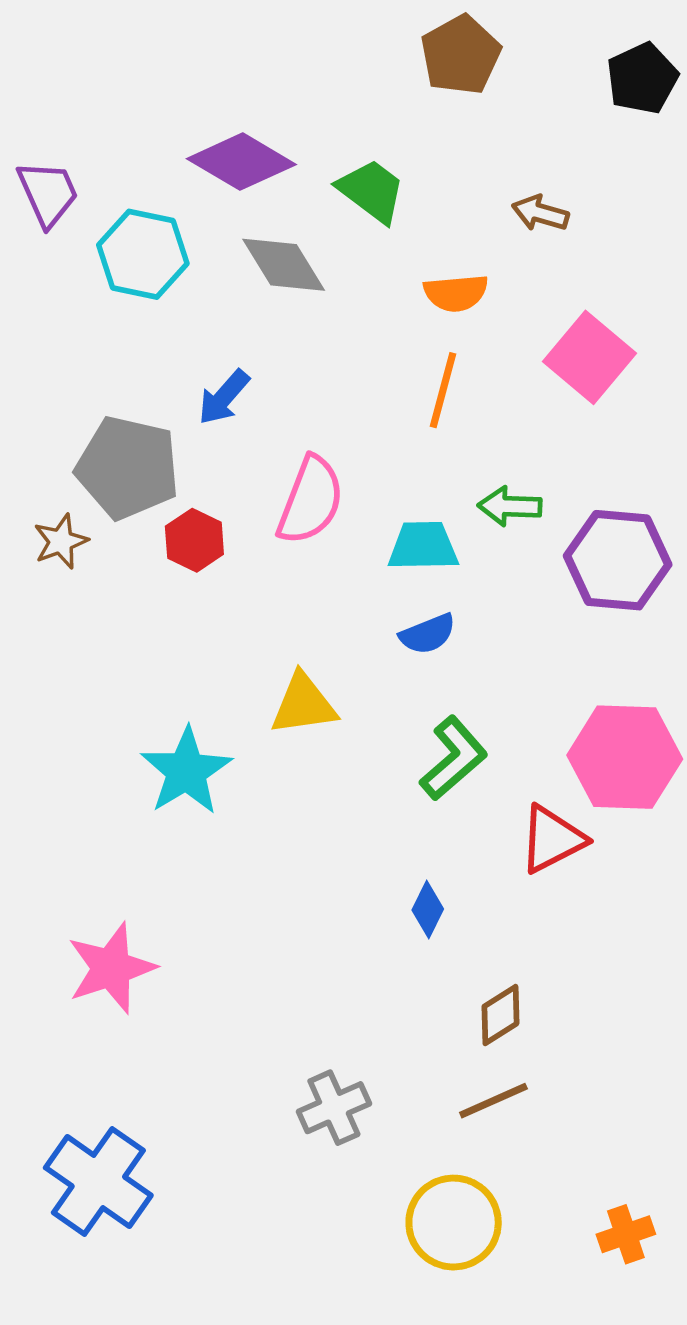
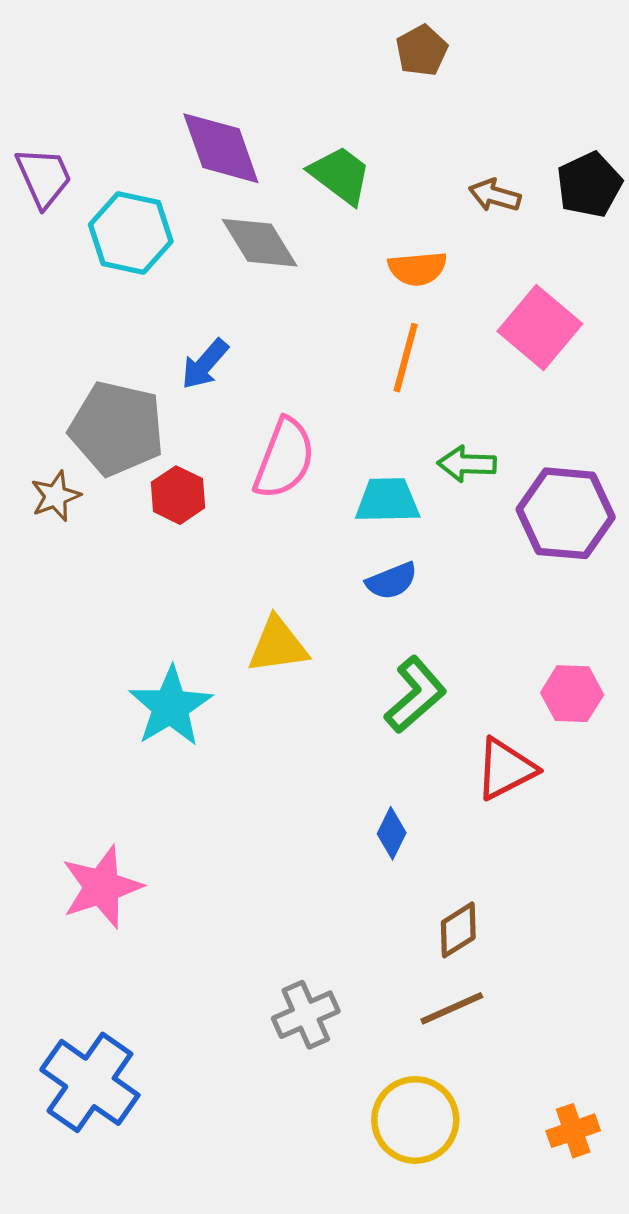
brown pentagon: (461, 55) -> (422, 50), size x0.7
black pentagon: (642, 78) -> (589, 185), moved
purple diamond: (241, 162) -> (221, 148), turned 40
pink hexagon: (625, 757) -> (572, 694), size x0.6

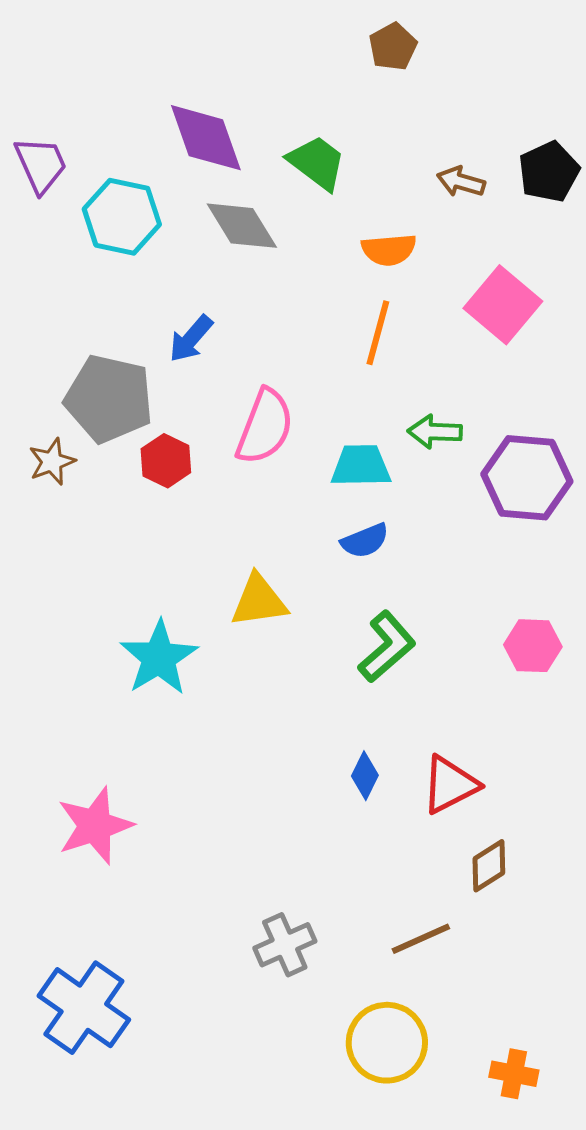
red triangle: (505, 769) -> (450, 785), moved
brown diamond: (458, 930) -> (489, 866), moved
orange cross: (573, 1131) -> (514, 1074), moved, turned 30

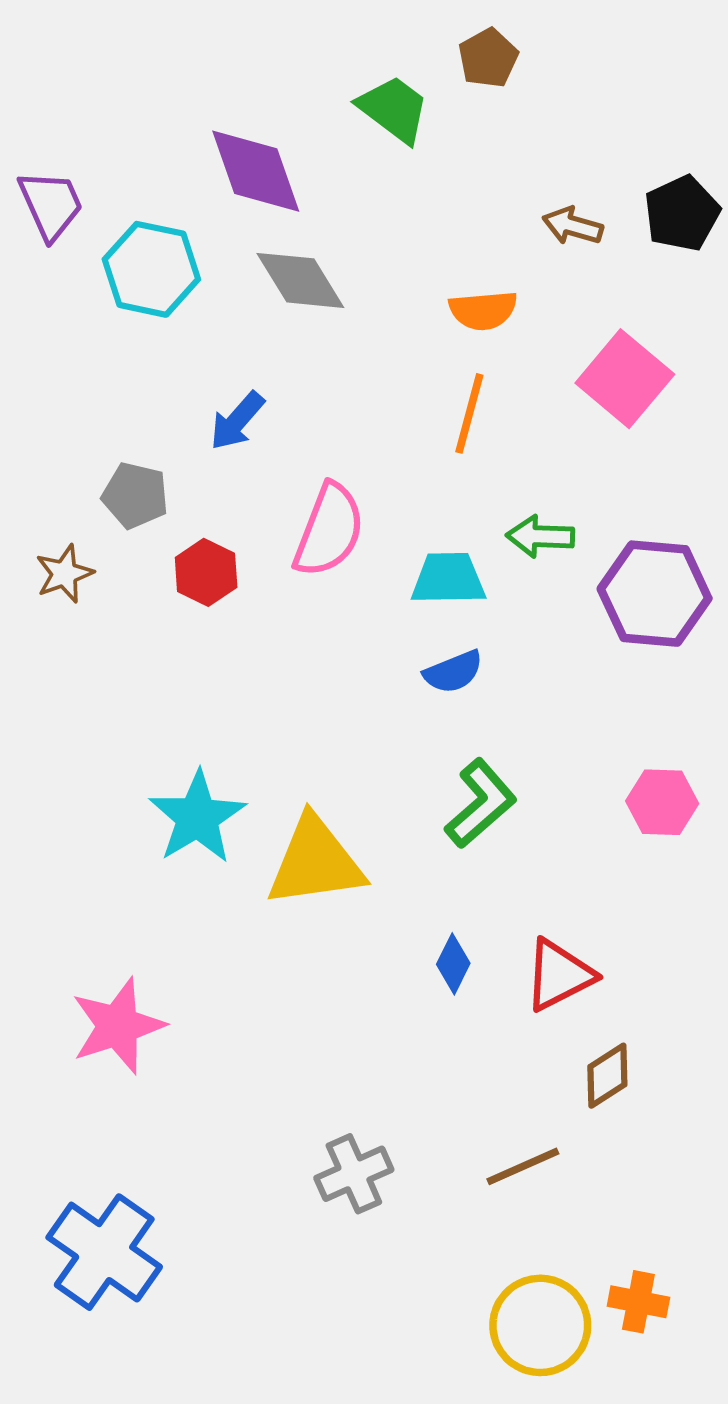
green trapezoid: (317, 163) -> (394, 109), moved
gray pentagon: (109, 399) -> (135, 495), size x0.6
yellow triangle: (259, 601) -> (315, 862), moved, size x1.4
yellow circle: (387, 1043) -> (540, 1325), moved
orange cross: (514, 1074) -> (638, 1302), moved

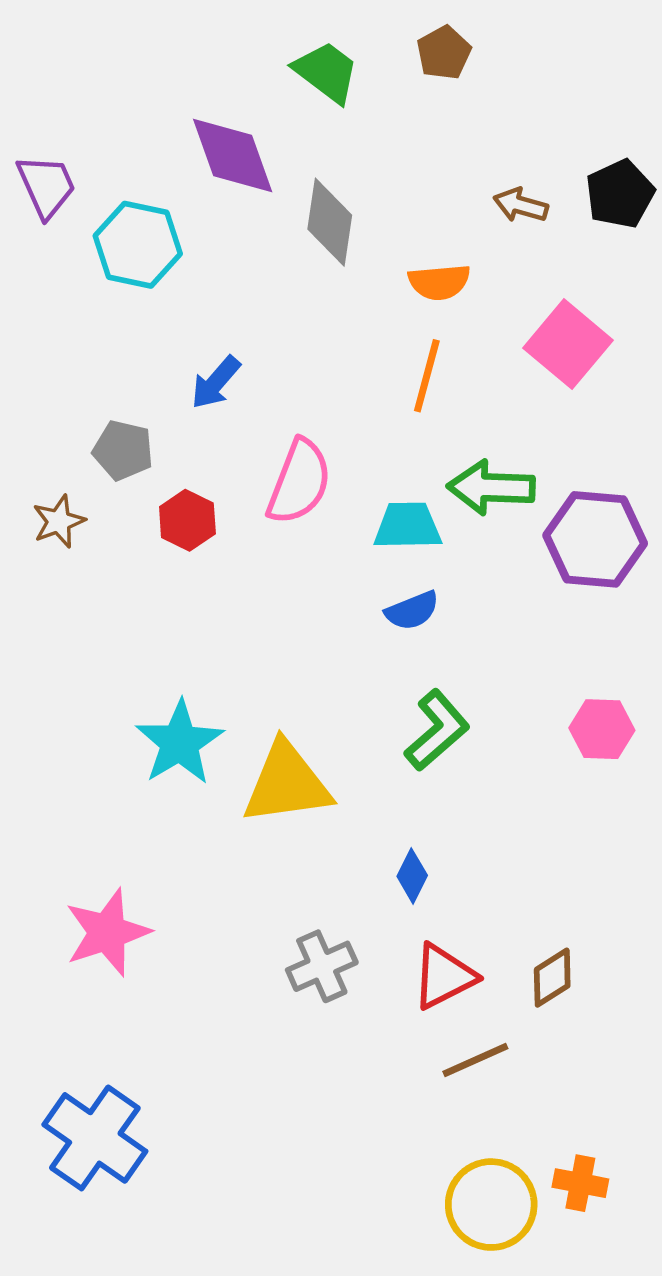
green trapezoid: (394, 109) -> (326, 72), moved
gray diamond: (300, 280) -> (330, 222), moved, turned 40
green arrow: (540, 536) -> (491, 488), size x1.4
red triangle: (559, 975) -> (444, 976), moved
gray cross: (354, 1174) -> (322, 966), moved

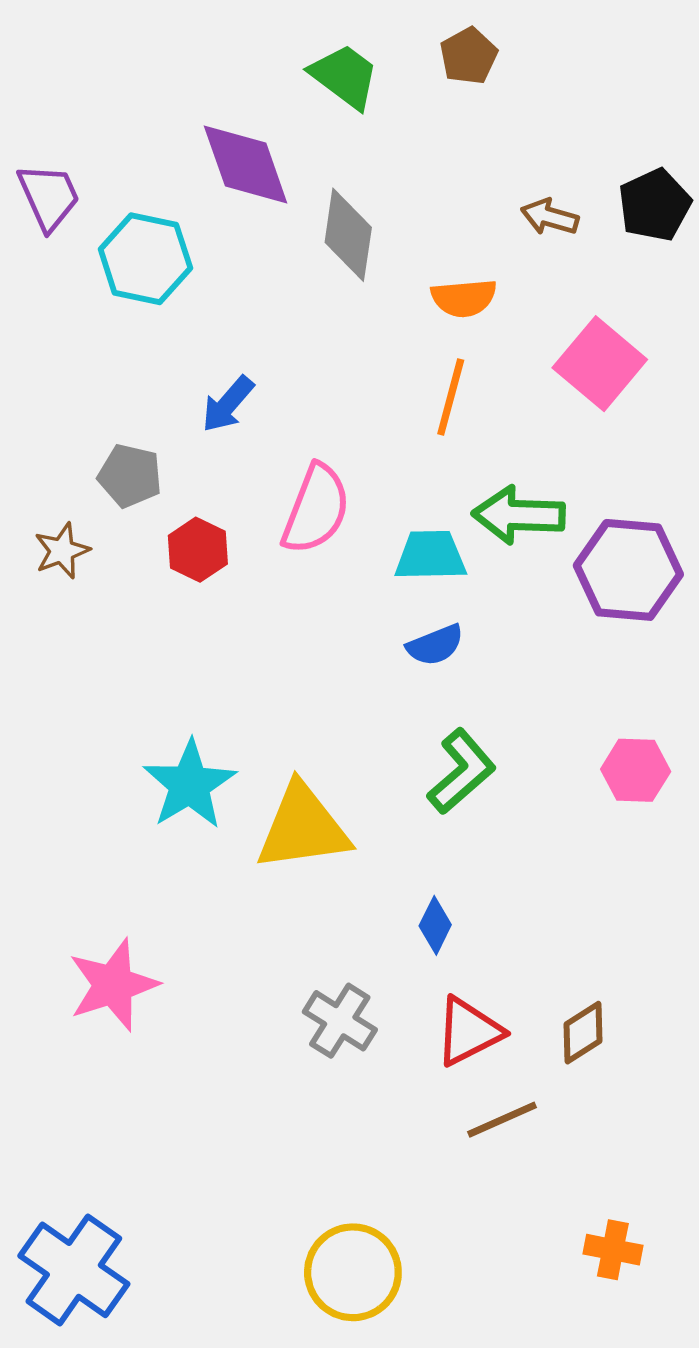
gray cross: (322, 966) -> (340, 1021), turned -34
blue cross: (95, 1138) -> (74, 1270), moved
yellow circle: (491, 1205) -> (353, 1272), moved

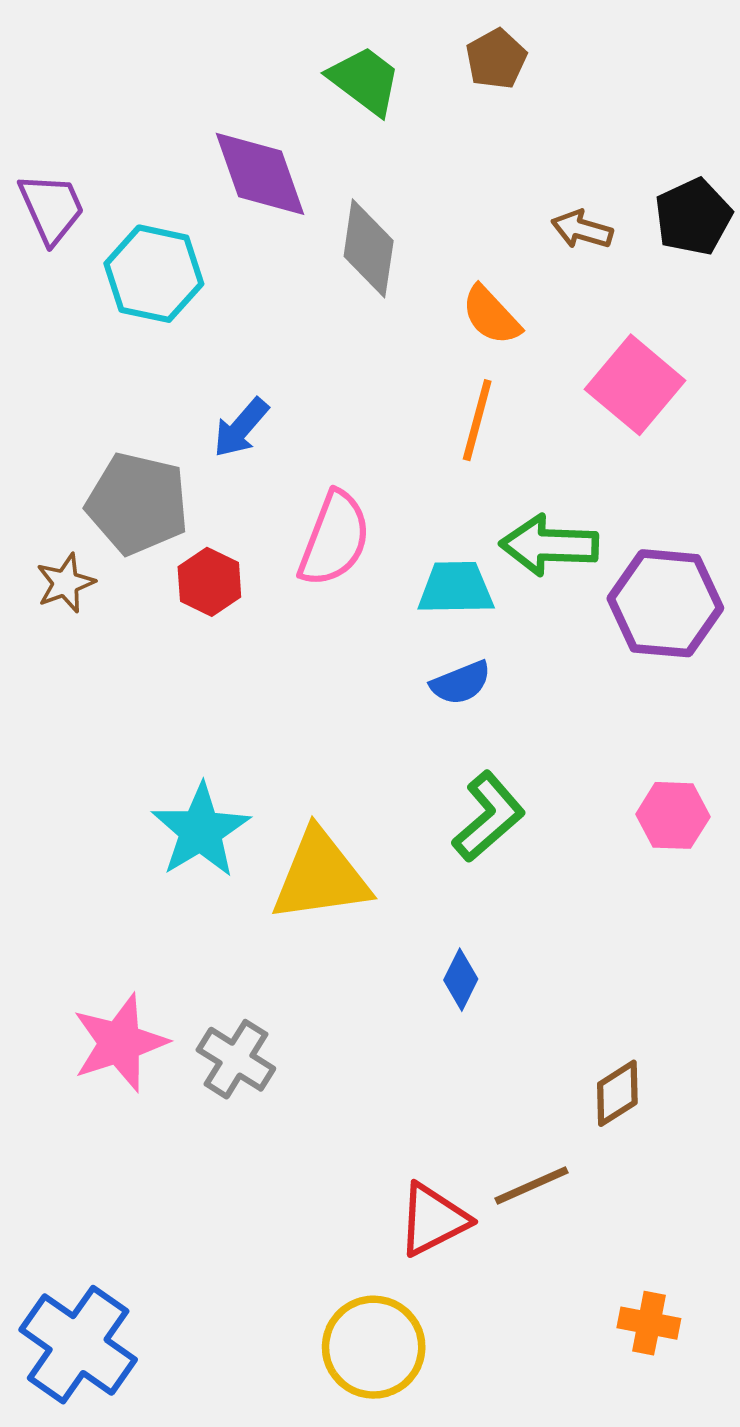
orange semicircle: (464, 298) -> (491, 315), turned 52
gray pentagon: (130, 476) -> (137, 504), size x1.5
gray cross: (340, 1021) -> (236, 1059), moved
red triangle: (469, 1031) -> (433, 1220), moved

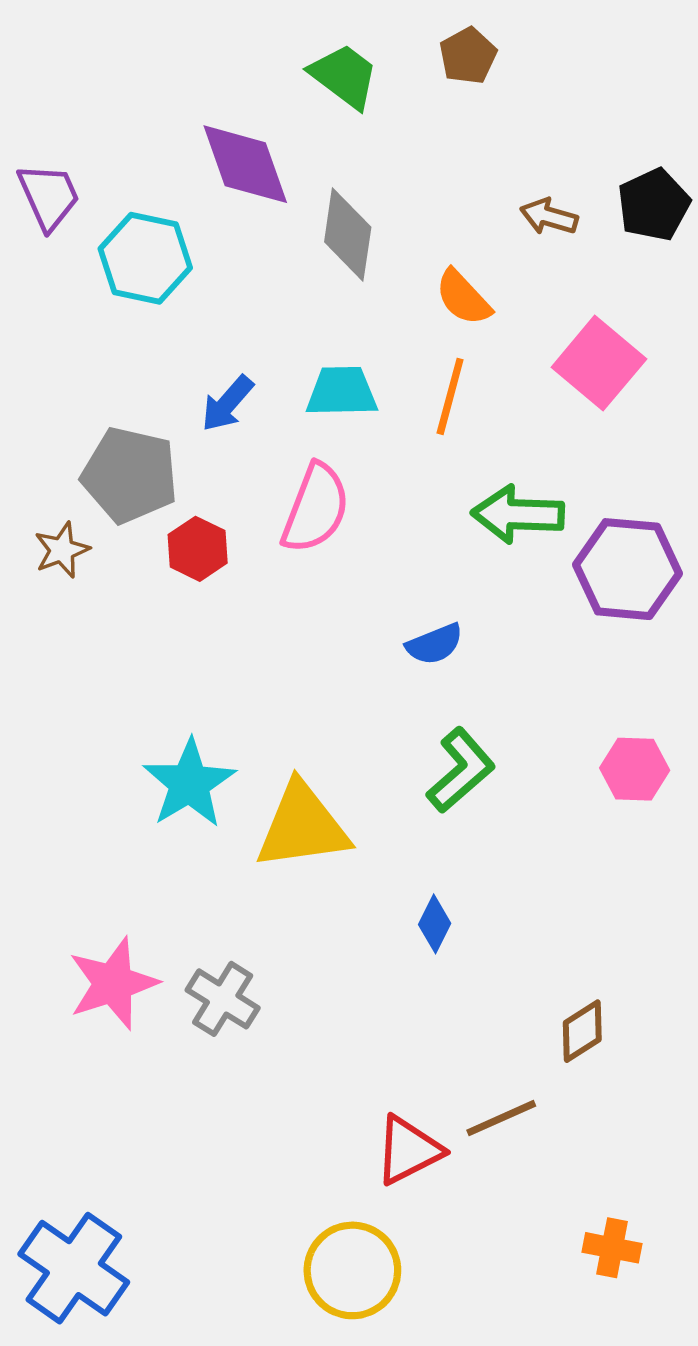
cyan trapezoid: (456, 588) -> (342, 392), moved

